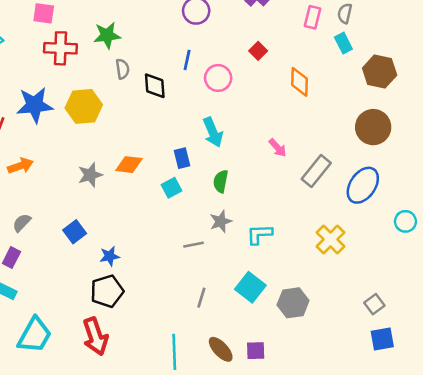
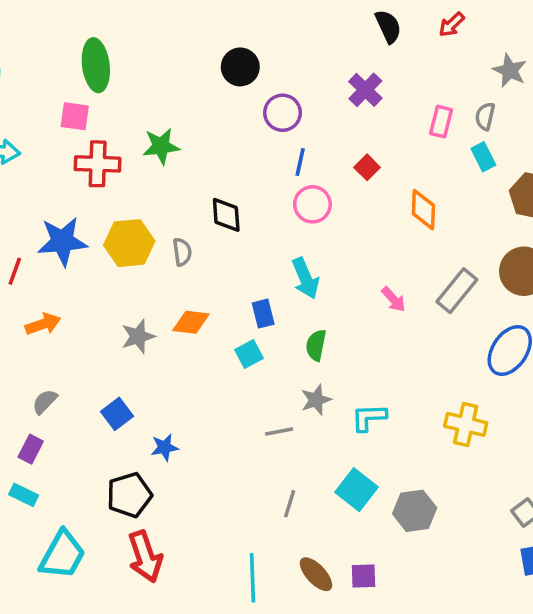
blue line: (187, 60) -> (300, 162), moved
gray semicircle: (122, 69) -> (182, 252), moved
gray rectangle: (316, 171) -> (457, 291), moved
yellow cross: (331, 239) -> (466, 424), turned -32
black pentagon: (107, 291) -> (129, 495), moved

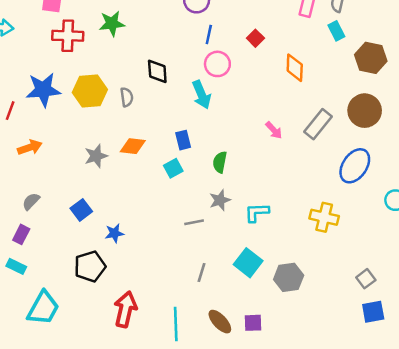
cyan arrow: (305, 278) -> (201, 95), moved
red arrow: (145, 557) -> (125, 309), moved, turned -148

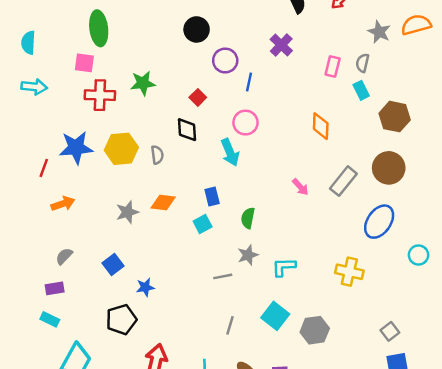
blue line: (209, 35) -> (249, 82), moved
red square: (255, 38) -> (198, 97), moved
purple rectangle: (21, 234) -> (55, 288), turned 54

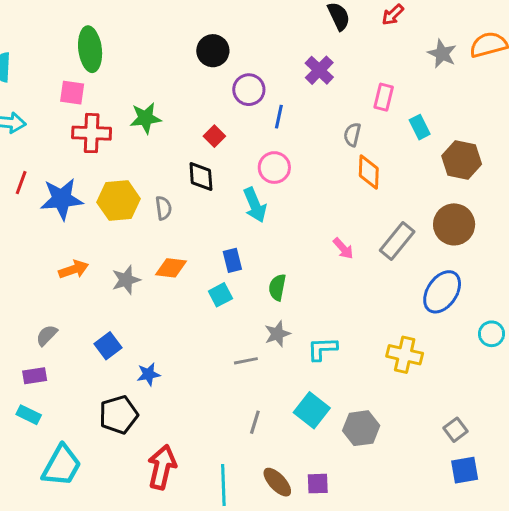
gray semicircle: (362, 63) -> (352, 135), moved
red line: (44, 168) -> (21, 183), moved
orange arrow: (63, 204) -> (74, 269), moved

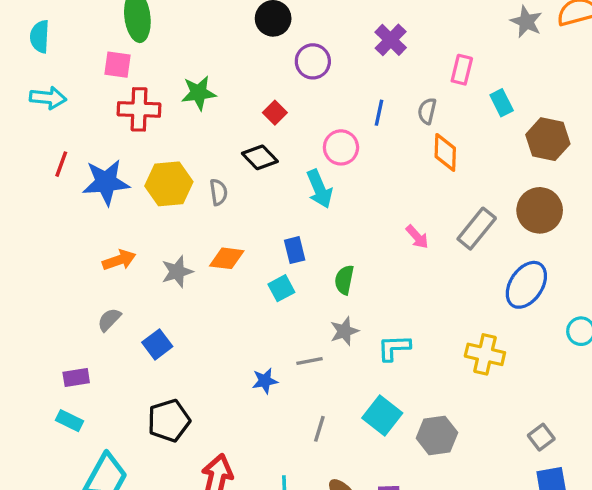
blue line: (279, 117) -> (379, 113), moved
black diamond: (201, 177) -> (260, 157), turned -40
gray semicircle: (47, 335) -> (109, 320), moved
blue star: (148, 374) -> (265, 381), moved

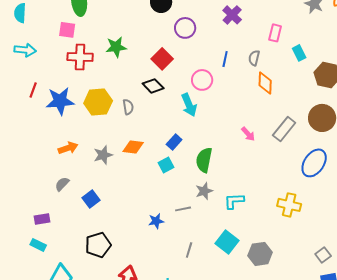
red square: (275, 113) -> (162, 59), size x1.5
blue rectangle: (295, 250) -> (174, 142), turned 56
green semicircle: (344, 280) -> (204, 160), size x1.4

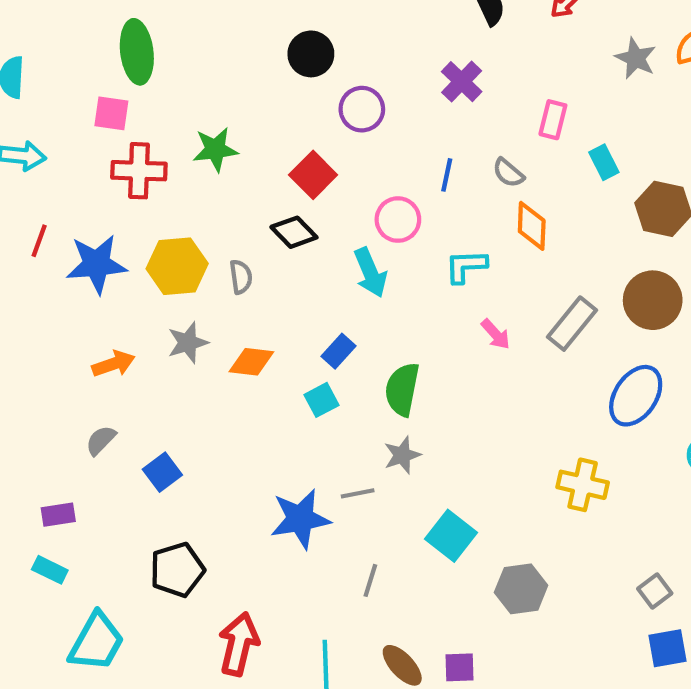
gray semicircle: (254, 58) -> (508, 173), turned -63
gray star: (103, 155) -> (188, 343), moved
cyan L-shape: (234, 201) -> (466, 266), moved
blue star: (156, 221) -> (300, 519), size x1.8
cyan square: (227, 242) -> (451, 536), moved

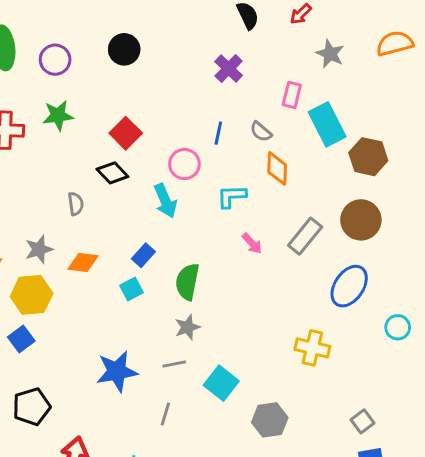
gray star: (636, 58) -> (330, 54), moved
purple circle: (362, 109) -> (55, 60), moved
cyan rectangle: (604, 162) -> (327, 124), size x1.8
yellow hexagon: (177, 266) -> (32, 295), moved
gray line: (358, 493) -> (174, 364), moved

